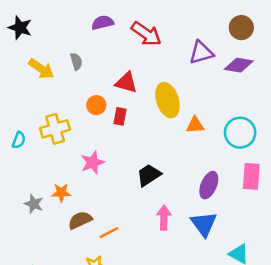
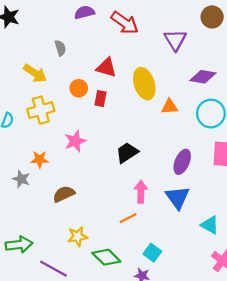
purple triangle: (201, 53) -> (175, 40), turned -45
purple diamond: (239, 65) -> (203, 77), moved
yellow arrow: (41, 69) -> (35, 73), moved
orange star: (61, 193) -> (40, 160), moved
orange line: (109, 233) -> (128, 218), moved

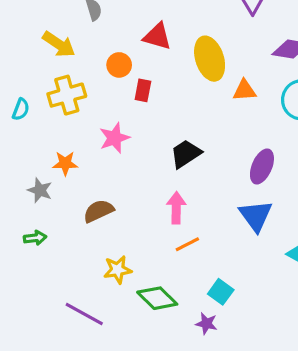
red rectangle: (101, 99) -> (143, 90), moved
pink arrow: (141, 192) -> (176, 208), moved
green arrow: (19, 245) -> (35, 238), moved, size x0.6

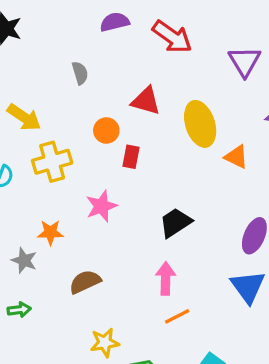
yellow arrow: (59, 44) -> (24, 117), moved
orange triangle: (244, 90) -> (236, 157), turned 30

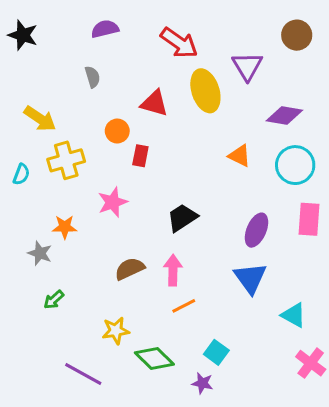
purple semicircle: (115, 22) -> (105, 29), moved
yellow ellipse: (200, 124) -> (205, 91), moved
brown semicircle: (85, 282) -> (130, 269), moved
green arrow: (19, 310) -> (54, 300), moved, turned 145

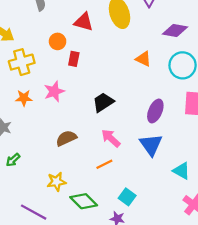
orange star: (65, 227) -> (24, 98), moved
pink arrow: (173, 270) -> (111, 138), moved, turned -48

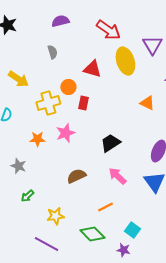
yellow cross: (22, 62) -> (48, 103), moved
orange line: (104, 164) -> (105, 207), moved
yellow star: (56, 182) -> (55, 216), moved

